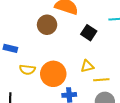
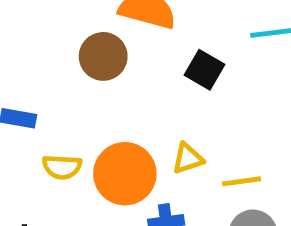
yellow triangle: (87, 66) -> (188, 158), moved

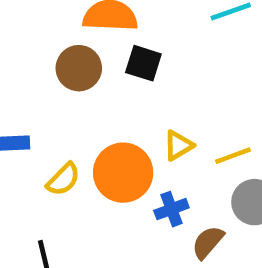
black square: (204, 70) -> (143, 63), moved
yellow semicircle: (62, 167) -> (63, 179), turned -36

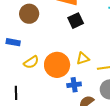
black square: (143, 63) -> (76, 21), turned 35
brown circle: (79, 68) -> (29, 14), moved

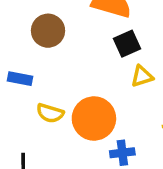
yellow triangle: (83, 58) -> (142, 76), moved
yellow semicircle: (31, 62) -> (50, 113), turned 49

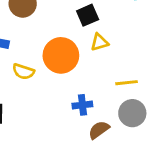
orange circle: (94, 118) -> (61, 55), moved

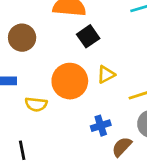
yellow triangle: (99, 42) -> (106, 75), moved

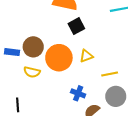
brown circle: (22, 38) -> (33, 47), moved
blue cross: (101, 126) -> (78, 93), turned 32

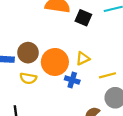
black square: (76, 26) -> (83, 18), moved, turned -35
blue cross: (78, 93) -> (72, 80), moved

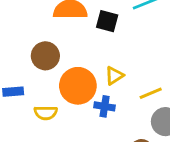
brown circle: (28, 53) -> (45, 56), moved

